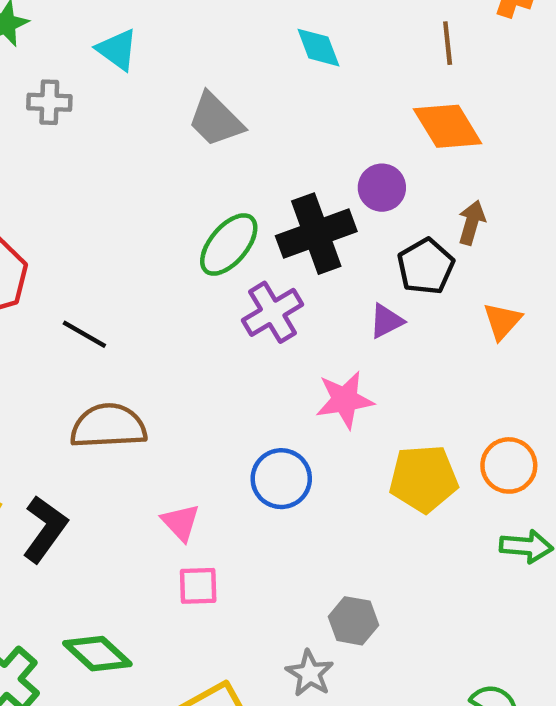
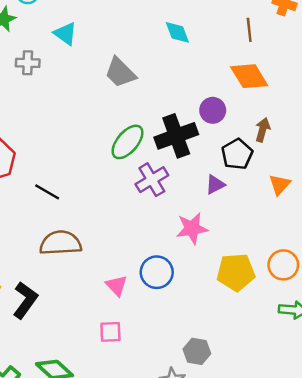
pink triangle: (181, 522) -> (117, 286), moved

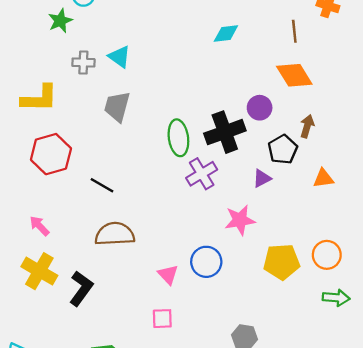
cyan diamond: (177, 32) -> (226, 34), turned -76
cyan triangle: (65, 34) -> (119, 57), moved
gray trapezoid: (120, 73) -> (117, 107), moved, turned 60
green ellipse: (127, 142) -> (178, 138), turned -48
orange triangle: (280, 185) -> (323, 178), turned 40

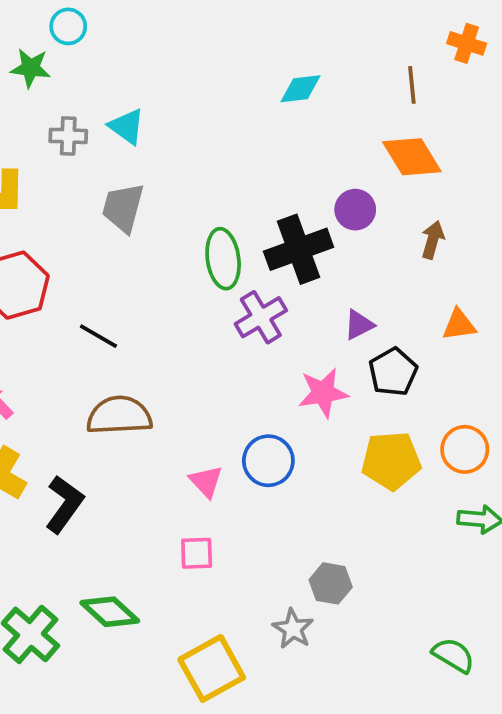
green star: (60, 21) -> (30, 68), turned 30
black pentagon: (283, 149) -> (393, 372), moved

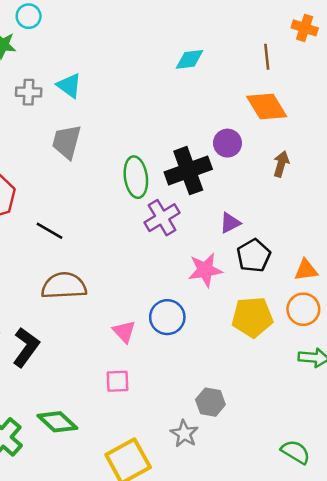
orange triangle: (459, 325) -> (306, 270), moved

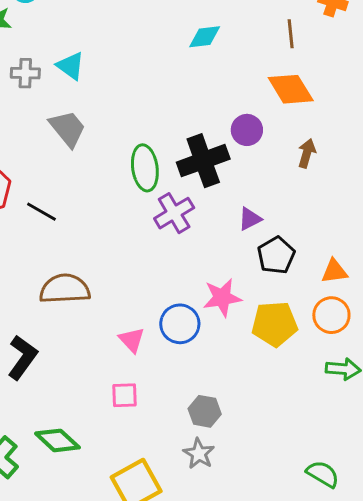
gray trapezoid: (67, 142) -> (68, 129), turned 126
black line: (50, 231) -> (41, 212), moved
pink star: (205, 270) -> (222, 298), moved
gray hexagon: (210, 402) -> (205, 411), moved

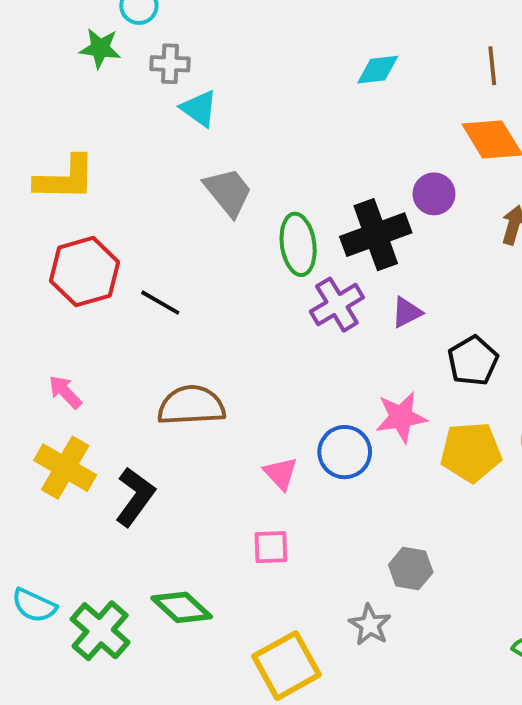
gray cross: (25, 73) -> (170, 64), moved
gray trapezoid: (68, 129) -> (228, 192), moved
purple triangle: (250, 219) -> (407, 312), moved
gray hexagon: (205, 411) -> (411, 569), moved

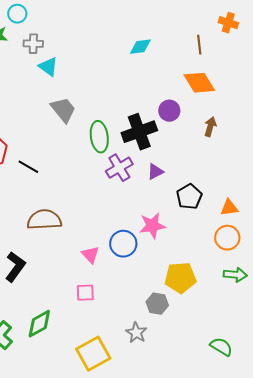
yellow pentagon: (471, 452) -> (180, 278), moved
green diamond: (182, 607) -> (39, 324), turned -72

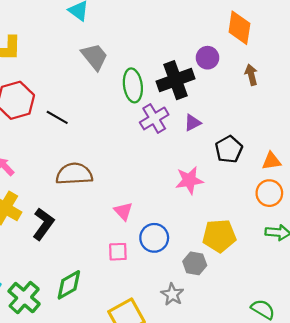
orange diamond: (199, 83) -> (239, 28), turned 40
brown arrow: (210, 127) -> (251, 75), turned -30
blue circle: (123, 244) -> (154, 238), moved

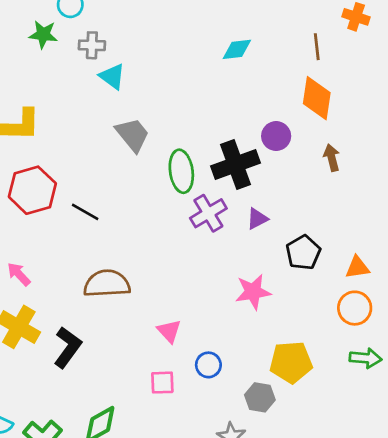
blue circle: (154, 238) -> (208, 365), size x0.7

